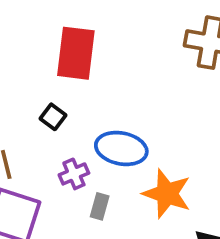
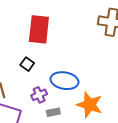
gray rectangle: (100, 206) -> (53, 112), turned 64

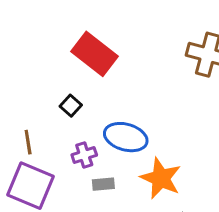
red rectangle: (39, 29) -> (94, 54), turned -64

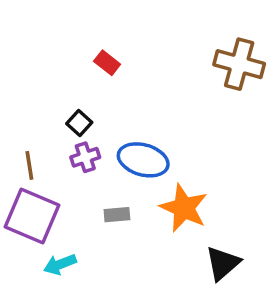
red rectangle: (94, 54) -> (107, 63), size x0.5
purple cross: (84, 155) -> (85, 157), moved

